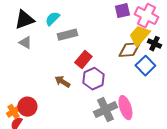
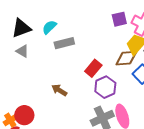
red rectangle: (83, 60) -> (93, 68), moved
purple hexagon: (93, 79) -> (105, 87), moved

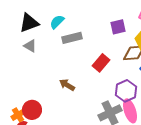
purple square: (119, 19) -> (118, 27), moved
purple hexagon: (105, 87) -> (126, 91), moved

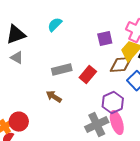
cyan semicircle: (57, 22) -> (55, 25), moved
gray rectangle: (72, 38) -> (62, 70), moved

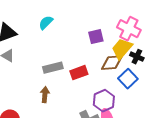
red rectangle: (88, 75) -> (79, 73), turned 30
brown arrow: (54, 97) -> (45, 95), turned 63

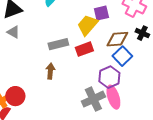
yellow trapezoid: (122, 49) -> (87, 25), moved
blue square: (128, 79) -> (122, 56), moved

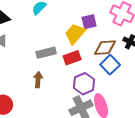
purple hexagon: (109, 77) -> (84, 84), moved

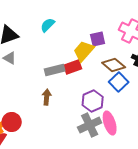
brown diamond: (105, 48) -> (114, 65), turned 45
red rectangle: (72, 58) -> (73, 67), moved

